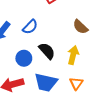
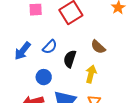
black semicircle: (47, 51) -> (70, 59), moved, turned -120

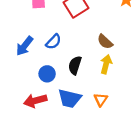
black semicircle: (70, 59) -> (75, 65), moved
yellow arrow: (91, 74) -> (106, 64), moved

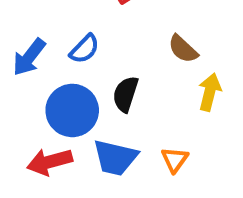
yellow arrow: (106, 64) -> (210, 92), moved
blue circle: (47, 74) -> (72, 110), size x1.6

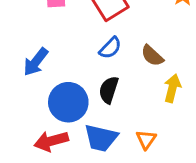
blue semicircle: (84, 49) -> (110, 48), moved

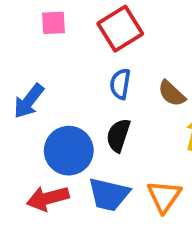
blue semicircle: (110, 48) -> (120, 84), turned 145
orange triangle: (146, 139) -> (164, 196), size x1.4

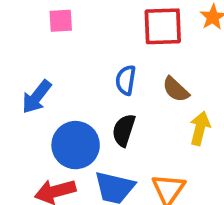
red square: (120, 29) -> (163, 26), moved, turned 30

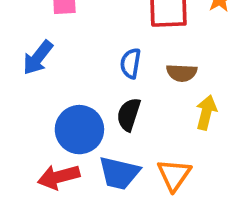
brown semicircle: (176, 89) -> (182, 73), turned -40
blue arrow: (37, 97) -> (38, 58), moved

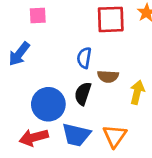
brown semicircle: (182, 73) -> (108, 76), moved

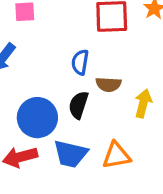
orange triangle: (115, 136) -> (116, 155), turned 45

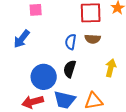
brown semicircle: (108, 84) -> (93, 39), moved

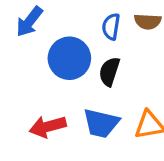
blue circle: (44, 77) -> (69, 58), moved

